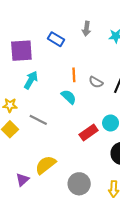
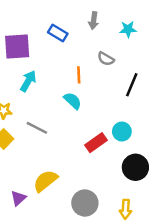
gray semicircle: (96, 82) -> (106, 59), moved

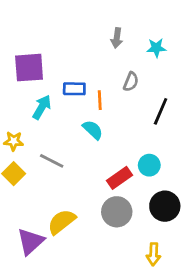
blue rectangle: (58, 33) -> (74, 89), moved, turned -30
gray semicircle: (106, 59) -> (131, 82), turned -98
purple triangle: (18, 198) -> (31, 241), size x1.5
gray circle: (85, 203) -> (117, 212), moved

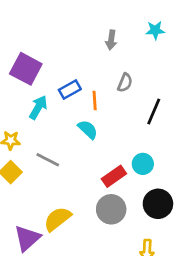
cyan star: (156, 48) -> (155, 30), moved
purple square: (29, 68) -> (26, 69), turned 32
blue rectangle: (74, 89) -> (70, 90), turned -30

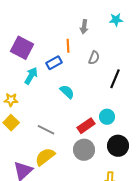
orange line: (95, 101) -> (68, 46), moved
gray line: (48, 160) -> (46, 130), moved

